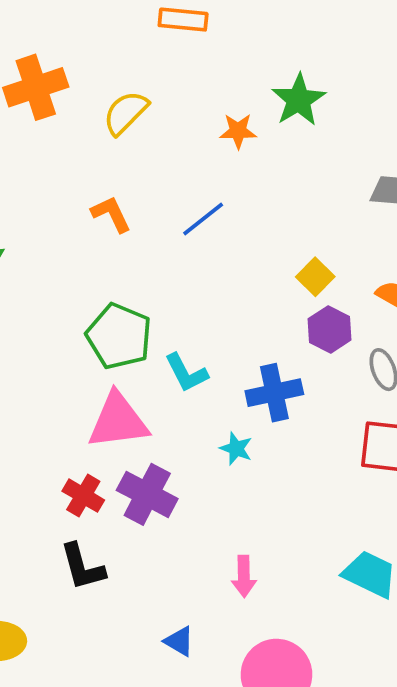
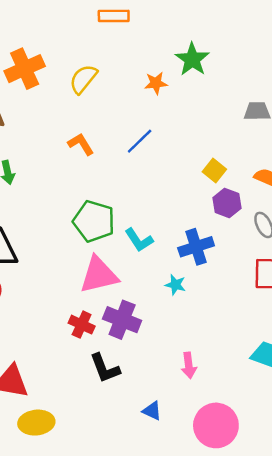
black L-shape: (82, 567) -> (105, 368), moved

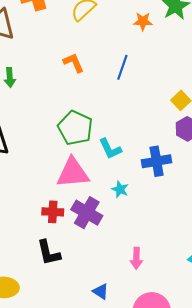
blue line: (140, 141) -> (122, 67), turned -35
cyan star: (175, 285) -> (120, 189), moved
red cross: (82, 325) -> (53, 212), turned -30
black L-shape: (105, 368) -> (49, 253), moved

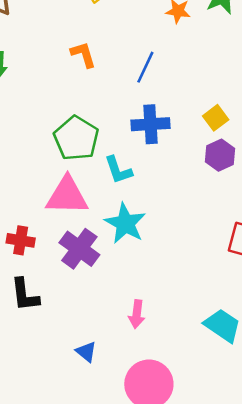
blue cross: (157, 161) -> (150, 124), moved
cyan star: (120, 189) -> (125, 223), size x1.8
red cross: (53, 212) -> (21, 240), moved

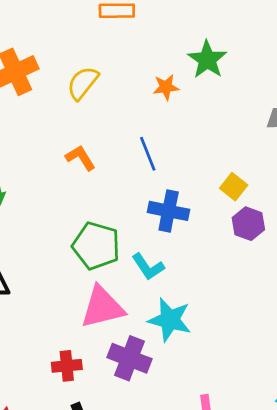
blue line: (145, 67) -> (148, 154), turned -32
blue cross: (150, 124) -> (169, 211), turned 30

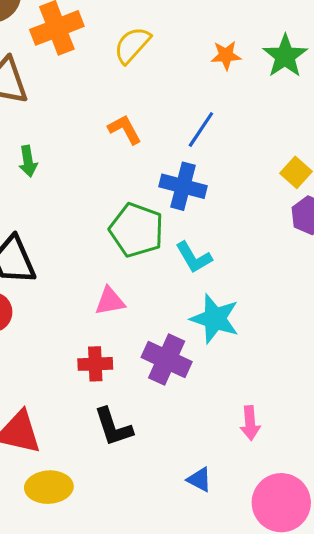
green star: (207, 60) -> (285, 56), moved
blue line: (148, 154) -> (201, 129), turned 52
blue cross: (169, 211) -> (183, 186), moved
pink triangle: (102, 307) -> (110, 301), moved, size x0.6

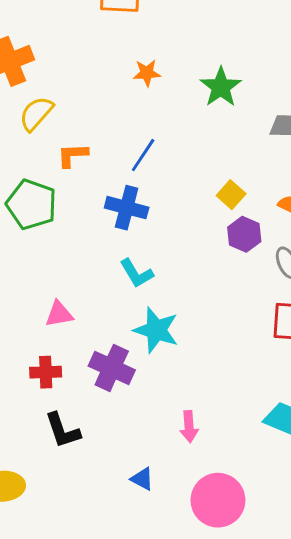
yellow semicircle: (132, 45) -> (36, 114), moved
orange star: (226, 55) -> (147, 73), moved
orange L-shape: (125, 129) -> (73, 155), turned -64
green pentagon: (137, 230) -> (31, 204), moved

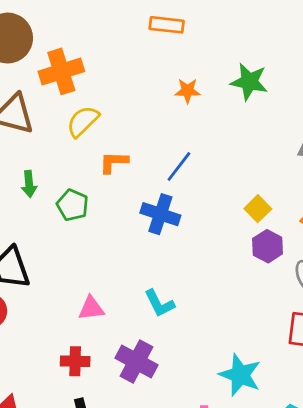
green star: (221, 87) -> (249, 82), moved, turned -30
green pentagon: (31, 204) -> (73, 205), size x0.7
cyan L-shape: (137, 273) -> (159, 303), moved
cyan star: (156, 330) -> (240, 375), moved

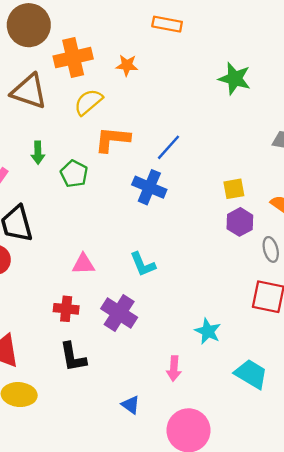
orange star: (188, 91) -> (127, 65), moved
orange L-shape: (114, 162) -> (112, 139), size x1.4
yellow square: (258, 209) -> (234, 189), turned 30
cyan star: (240, 375) -> (208, 331), size x0.7

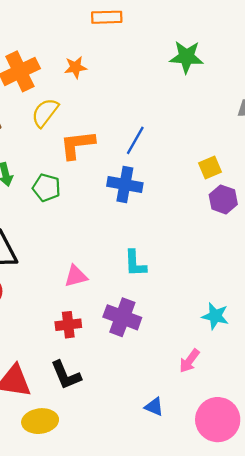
cyan L-shape: (143, 264) -> (135, 263), turned 32
black L-shape: (73, 357) -> (66, 375), moved
pink arrow: (174, 368) -> (189, 361), turned 45

